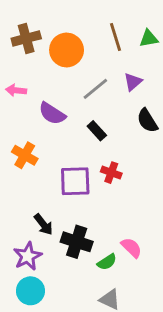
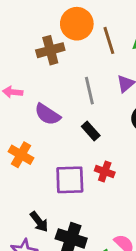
brown cross: (26, 38) -> (50, 50), moved
orange circle: (67, 50) -> (77, 24), moved
gray line: (95, 89) -> (89, 91), turned -64

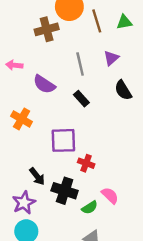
red cross: (105, 172) -> (86, 163), moved

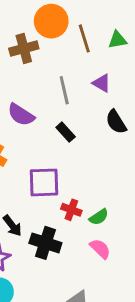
purple triangle: (111, 58) -> (102, 83), turned -49
green semicircle: (90, 207) -> (99, 217), moved

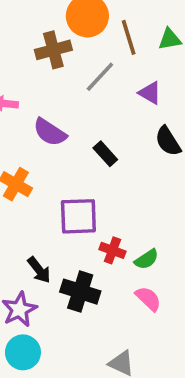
gray line: (64, 90) -> (100, 77), moved, turned 56

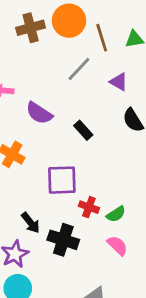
brown cross: (53, 50) -> (31, 28), moved

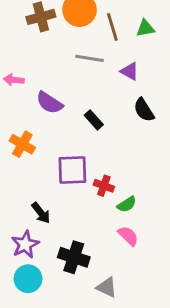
gray line: (79, 69) -> (90, 58), turned 56
red cross: (89, 207) -> (104, 186), moved
black cross: (63, 240) -> (74, 257), moved

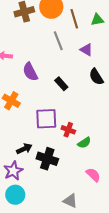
gray line: (90, 58) -> (58, 41), turned 60
purple semicircle: (49, 103) -> (30, 72), turned 30
black arrow: (41, 213) -> (24, 149), turned -77
pink semicircle: (128, 236) -> (93, 175), moved
black cross: (74, 257) -> (47, 159), moved

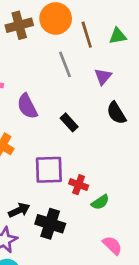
purple triangle: (86, 50) -> (103, 77), turned 40

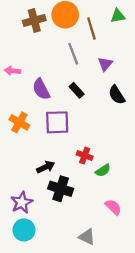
green triangle: (118, 36) -> (118, 16), moved
black rectangle: (69, 122) -> (77, 90), moved
purple square: (49, 170) -> (57, 122), moved
black arrow: (19, 210) -> (46, 167), moved

